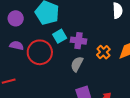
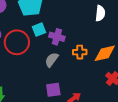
orange cross: (103, 52) -> (80, 52), turned 32

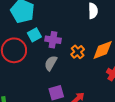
orange cross: (80, 52) -> (78, 52), turned -32

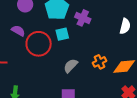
purple cross: (53, 40) -> (83, 18), moved

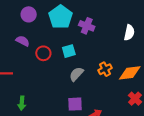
cyan square: (62, 34) -> (69, 51), moved
red circle: (39, 44) -> (43, 53), size x0.6

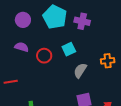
orange cross: (105, 69) -> (108, 61), turned 32

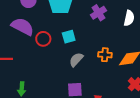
purple cross: (82, 21) -> (98, 13), moved, turned 35
purple semicircle: (22, 47) -> (23, 27), size x1.6

